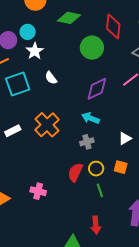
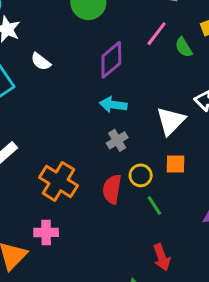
orange cross: (47, 125) -> (59, 181), moved
white triangle: (125, 138) -> (171, 121), size x1.5
pink cross: (38, 191) -> (46, 232), moved

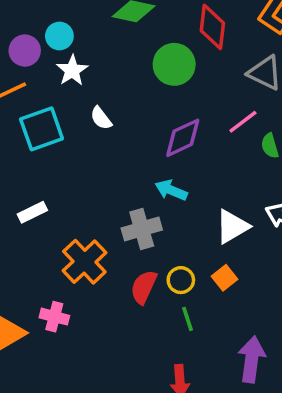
gray cross: (117, 140) -> (142, 229), moved, size x1.5
orange square: (175, 164) -> (224, 278), turned 36

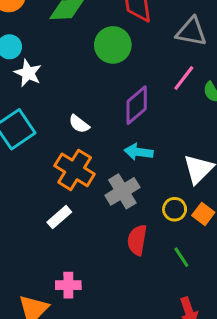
white semicircle: (101, 118) -> (79, 124), moved
white rectangle: (32, 212) -> (59, 217), moved
orange cross: (84, 262) -> (75, 170), moved
yellow circle: (181, 280) -> (175, 209), moved

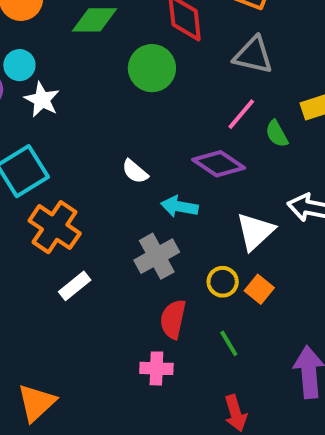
purple diamond: (137, 105) -> (219, 164), moved, turned 72
white semicircle: (79, 124) -> (135, 171), moved
orange cross: (75, 170) -> (55, 227), moved
pink cross: (68, 285) -> (156, 368), moved

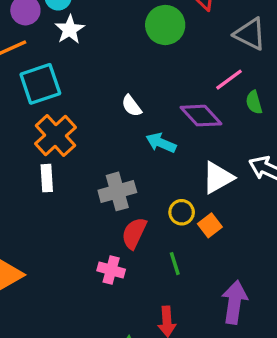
gray cross: (157, 256) -> (117, 191), moved
white rectangle: (75, 286) -> (47, 178), moved, turned -68

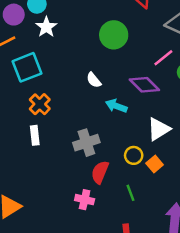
green circle: (165, 25) -> (114, 35), moved
orange cross: (55, 135) -> (40, 104), size x0.7

